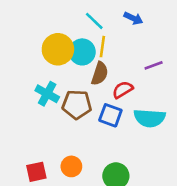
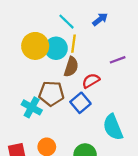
blue arrow: (133, 18) -> (100, 19), turned -63
cyan cross: (47, 94) -> (32, 107), moved
blue square: (110, 115) -> (80, 103), turned 30
cyan semicircle: (150, 118) -> (113, 127), moved, turned 64

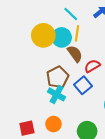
brown semicircle: (71, 67) -> (75, 54), turned -54
brown pentagon: (51, 94) -> (58, 77), turned -30
cyan cross: (32, 107) -> (57, 94), moved

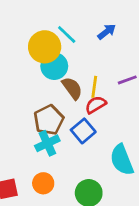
yellow line: (77, 33) -> (94, 87), moved
yellow circle: (43, 35) -> (45, 47), moved
cyan cross: (57, 94) -> (47, 143), turned 36

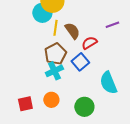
cyan circle: (54, 66) -> (42, 13), moved
yellow line: (94, 87) -> (55, 28), moved

